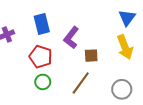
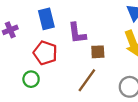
purple L-shape: (71, 38) -> (77, 33), turned -45
green circle: (43, 82) -> (31, 79), moved

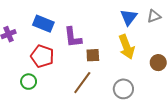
blue rectangle: (46, 19) -> (43, 24), turned -54

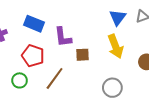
brown line: (82, 83) -> (55, 78), moved

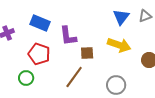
yellow arrow: (116, 46) -> (119, 45), turned -50
brown line: (55, 78) -> (74, 77), moved

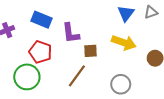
green circle: (26, 78) -> (27, 77), size x1.6

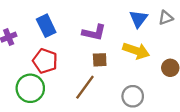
blue rectangle: (41, 20) -> (46, 26), turned 42
purple L-shape: (71, 33) -> (94, 33), moved, turned -70

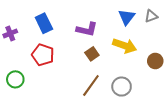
brown square: (100, 60) -> (92, 54), turned -32
brown line: (85, 87) -> (91, 86), moved
green circle: (30, 88) -> (15, 79), moved, size x0.7

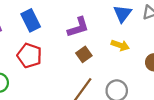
purple L-shape: (87, 29) -> (78, 27), turned -30
yellow arrow: (125, 46) -> (120, 45), size x0.7

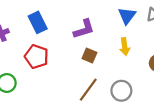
yellow arrow: (120, 45) -> (125, 47), turned 63
brown square: (84, 54) -> (89, 55), turned -32

